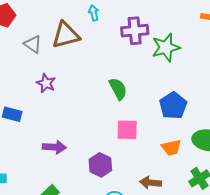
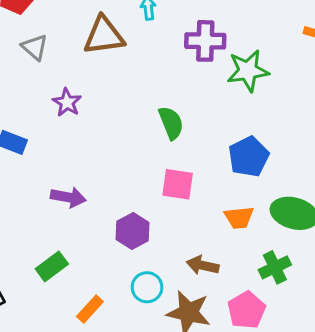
gray triangle: (33, 44) -> (35, 47), moved

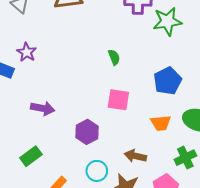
purple star: (67, 103) -> (27, 52), moved
green semicircle: (171, 123) -> (114, 57), size x0.7

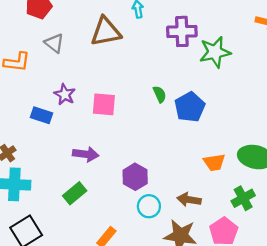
blue pentagon: (168, 81) -> (190, 107), moved
pink square: (118, 100) -> (104, 104), moved
green rectangle: (31, 156) -> (75, 193), moved
cyan circle: (97, 171) -> (149, 206), moved

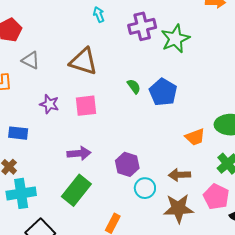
brown triangle: (106, 32) -> (83, 61), moved, turned 40
blue rectangle: (41, 115) -> (18, 133), moved
green rectangle: (75, 193) -> (76, 190), size x1.4

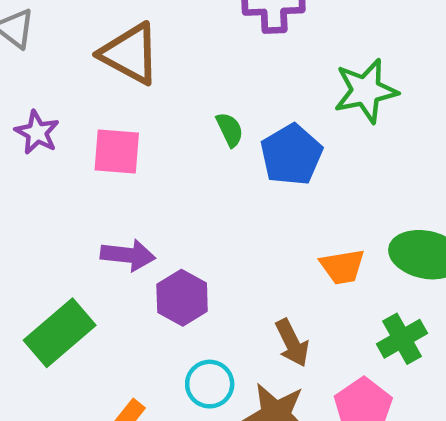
green star: (175, 39) -> (366, 91), moved
purple arrow: (79, 153) -> (128, 255), moved
brown arrow: (179, 175) -> (292, 343), turned -125
cyan circle: (145, 188) -> (210, 384), moved

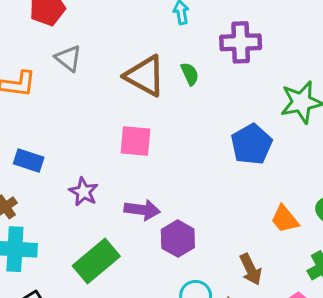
green semicircle: (230, 130) -> (190, 74), moved
purple star: (37, 132) -> (84, 192), moved
orange trapezoid: (342, 267) -> (285, 219), turned 60

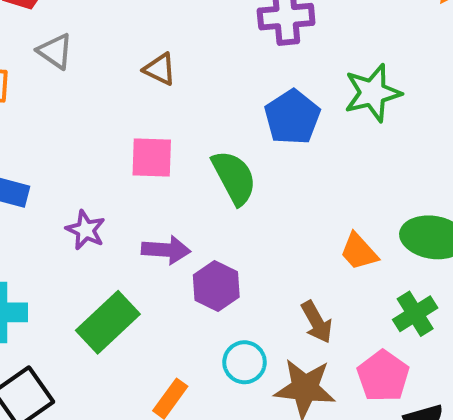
green semicircle: (190, 74) -> (234, 177), moved, size x1.8
brown triangle: (145, 76) -> (160, 69), size x0.6
blue pentagon: (252, 144) -> (292, 117), moved

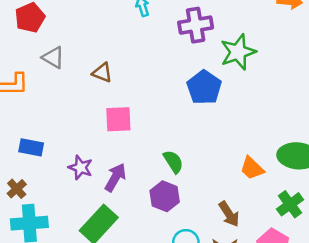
brown triangle: (160, 69) -> (102, 73), moved
green star: (373, 93) -> (238, 52), moved
green semicircle: (234, 177) -> (173, 162), moved, size x0.7
purple arrow: (166, 250) -> (115, 177), moved, turned -60

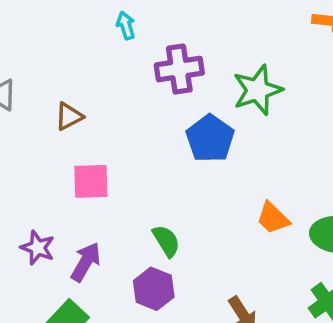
purple cross: (196, 25) -> (179, 69), moved
brown triangle: (102, 73) -> (69, 116), turned -50
orange trapezoid: (252, 168) -> (273, 218), moved

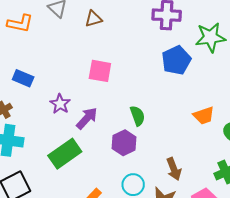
brown triangle: (69, 116) -> (93, 19), moved
orange trapezoid: (273, 218) -> (204, 115), turned -75

